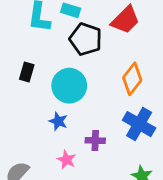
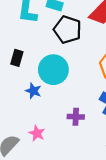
blue star: (58, 121) -> (33, 91), moved
pink star: (66, 160) -> (37, 133), moved

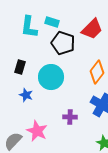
blue star: (33, 91) -> (26, 95), moved
pink star: (37, 133) -> (37, 131), size x1.5

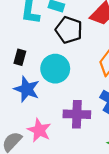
blue star: (26, 95) -> (27, 89), size x1.6
purple cross: (70, 117) -> (77, 114), size x1.6

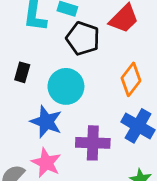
blue star: (27, 89) -> (46, 122), moved

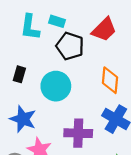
orange diamond: (131, 79) -> (110, 80), turned -32
blue star: (46, 122) -> (23, 119), moved

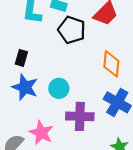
cyan circle: (56, 86) -> (59, 88), moved, size x0.7
blue star: (23, 119) -> (25, 87), moved

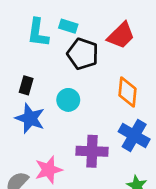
cyan circle: (59, 88) -> (68, 100), moved
pink star: (41, 133) -> (48, 170), turned 30

